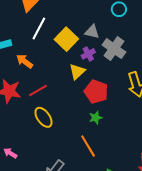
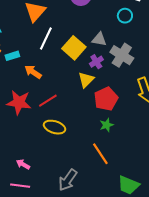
red pentagon: (96, 92) -> (106, 99), turned 30
yellow ellipse: (43, 117) -> (55, 127), turned -35

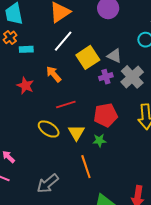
orange arrow: (33, 72) -> (54, 74), moved
yellow triangle: (86, 80) -> (76, 133), moved, turned -30
red line: (48, 101) -> (66, 104), moved
red star: (19, 102) -> (25, 86), moved, size x0.7

